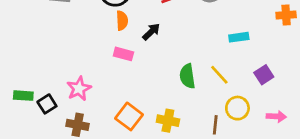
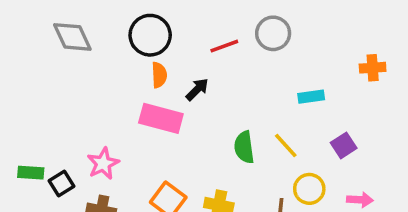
pink rectangle: (123, 54) -> (161, 118), size x1.6

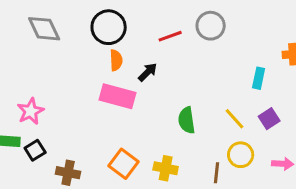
cyan rectangle: (311, 97) -> (259, 78), moved, turned -70
yellow line: (286, 145) -> (235, 119), moved
pink star: (103, 164) -> (31, 111), moved

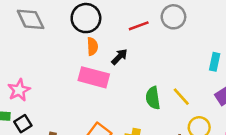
yellow line: (235, 119) -> (181, 97), moved

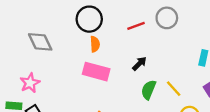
gray diamond: (31, 19) -> (40, 42), moved
black arrow: (119, 57) -> (139, 64), moved
green semicircle: (153, 98) -> (149, 90), turned 30

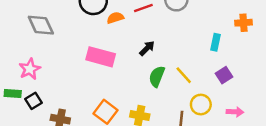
orange semicircle: (95, 44) -> (115, 18), moved, turned -105

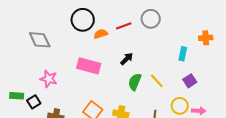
pink star: (30, 69) -> (49, 79), moved, turned -30
yellow circle: (201, 105) -> (180, 106), moved

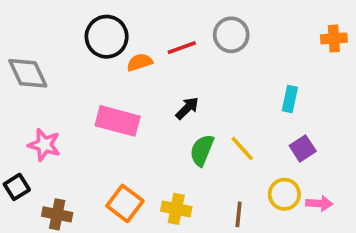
orange cross: (206, 38) -> (334, 38), moved

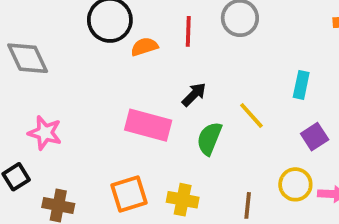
red line: (182, 48) -> (188, 31), turned -68
pink rectangle: (118, 121) -> (148, 125), moved
yellow line: (242, 148) -> (251, 116), moved
orange square: (125, 203) -> (129, 194), turned 36

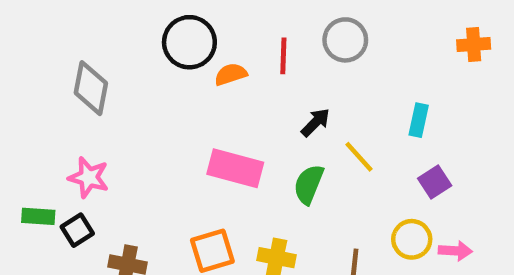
gray diamond: (28, 58) -> (91, 88), turned 36
black arrow: (194, 95) -> (315, 122), moved
pink star: (45, 133) -> (89, 177), moved

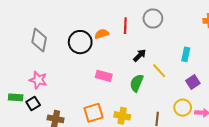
black circle: (189, 42) -> (80, 42), moved
pink rectangle: (235, 168) -> (104, 76), size x0.7

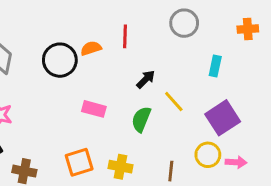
gray circle: (153, 18) -> (184, 23), moved
cyan rectangle: (186, 54) -> (215, 66), moved
purple square: (193, 82) -> (223, 118), size x1.6

